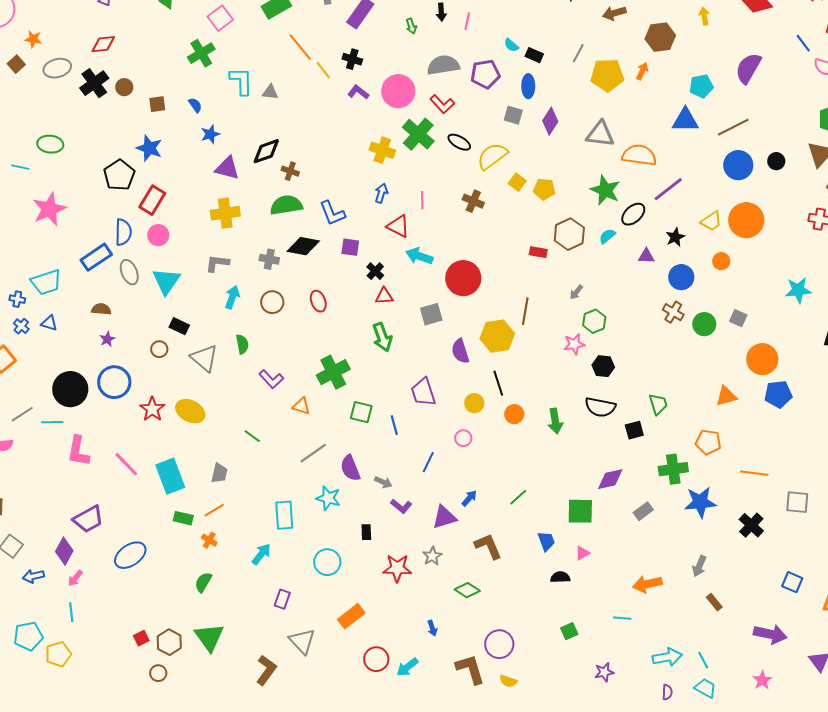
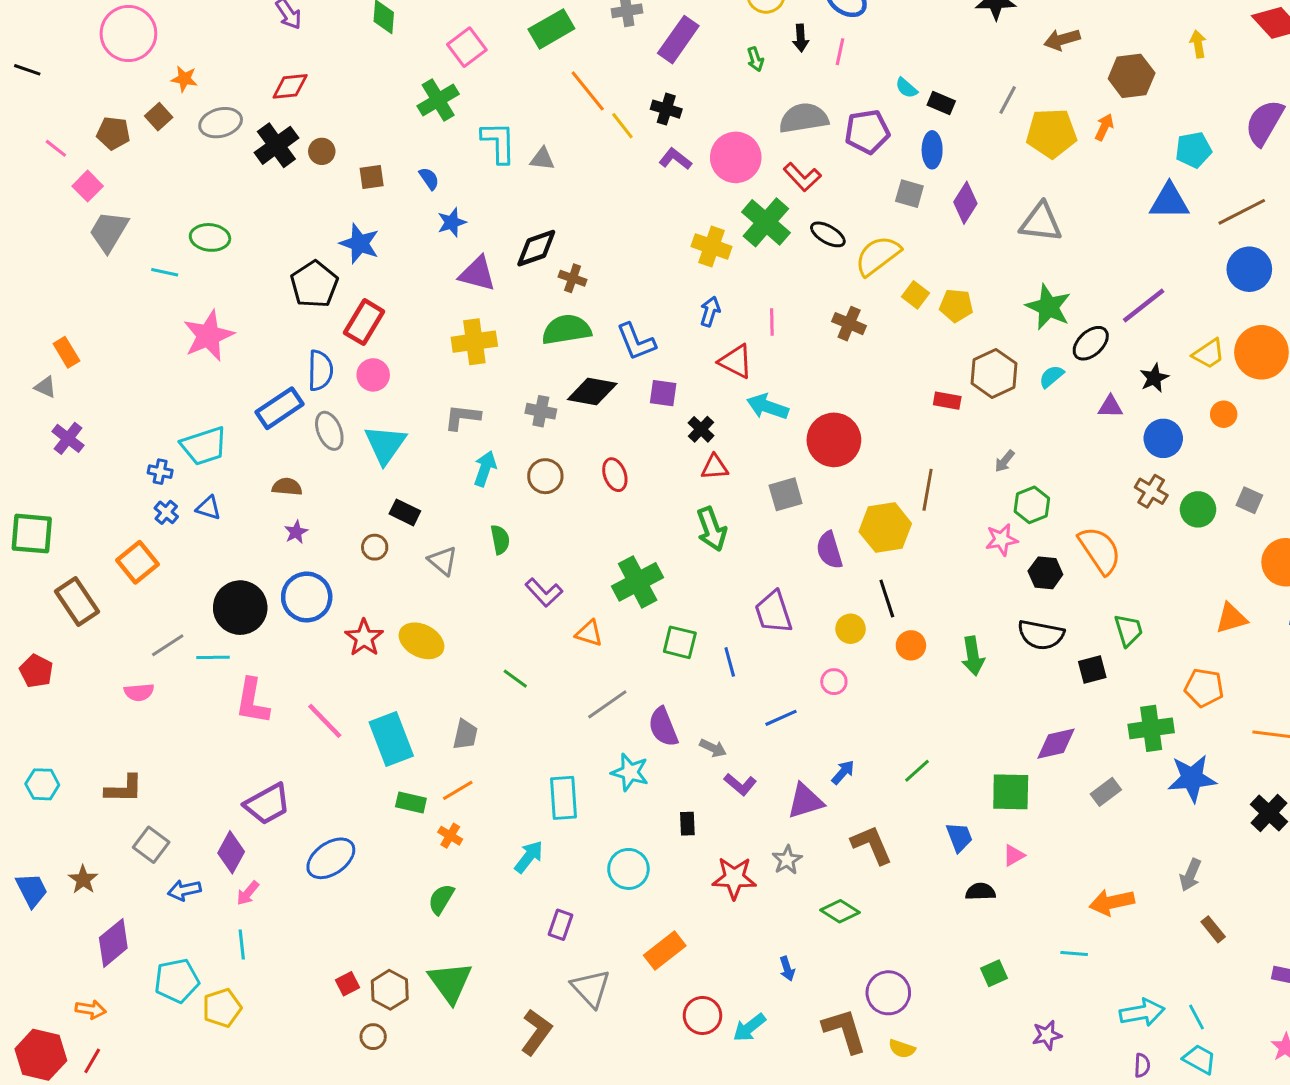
orange semicircle: (639, 155) -> (1100, 550), moved, turned 48
gray triangle: (204, 358) -> (443, 561), size x0.7
blue line: (428, 462) -> (781, 718), turned 40

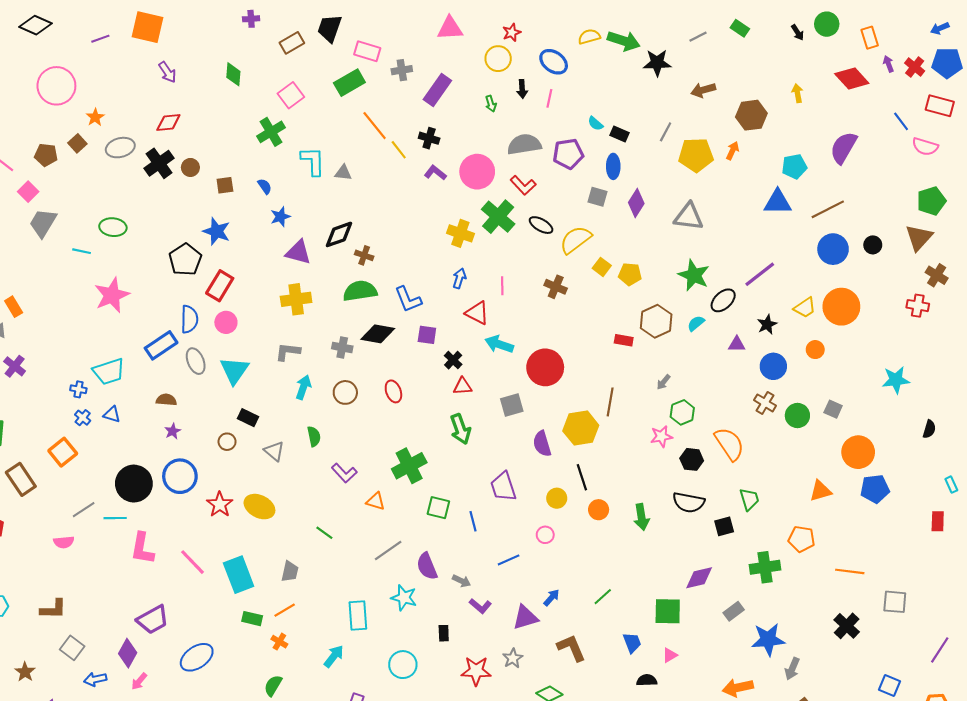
orange star: (184, 79) -> (95, 117), turned 30
blue star: (1192, 778) -> (768, 639), moved

